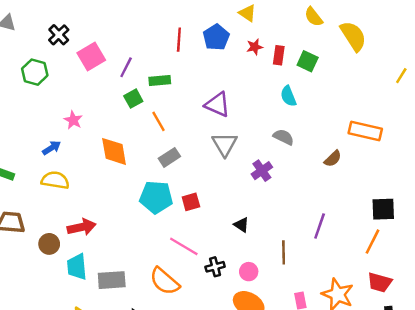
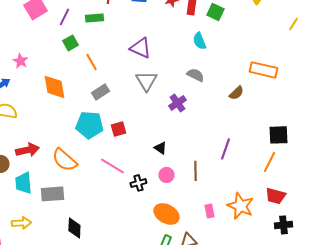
green rectangle: (160, 81) -> (94, 18), moved
pink circle: (249, 272) -> (166, 175), moved
orange semicircle: (165, 281) -> (64, 160), moved

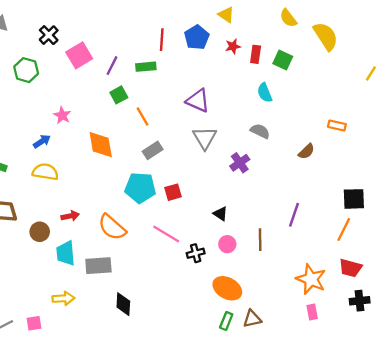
orange rectangle: (263, 70) -> (337, 125), size x0.6
red arrow: (27, 150) -> (70, 216), size x0.7
pink rectangle: (209, 211) -> (312, 312), moved

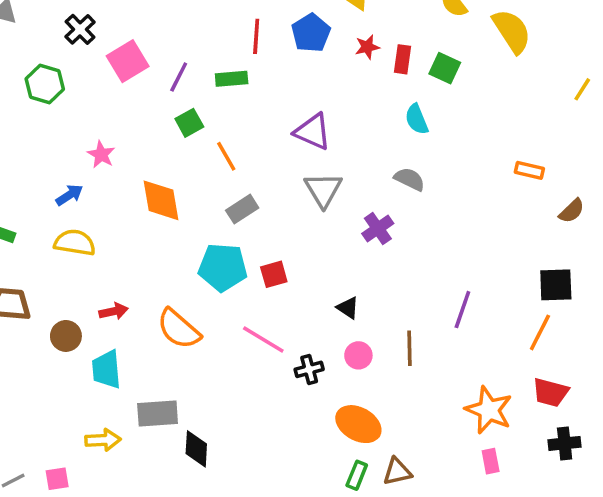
brown semicircle: (306, 151) -> (572, 211), moved
gray rectangle: (98, 266) -> (158, 414), moved

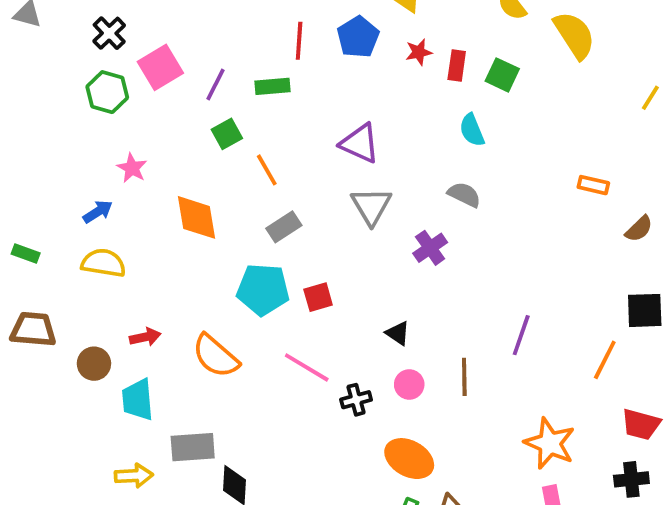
green hexagon: (45, 84) -> (107, 92), moved
black square: (556, 285) -> (645, 310), moved
red trapezoid: (551, 392) -> (641, 424), moved

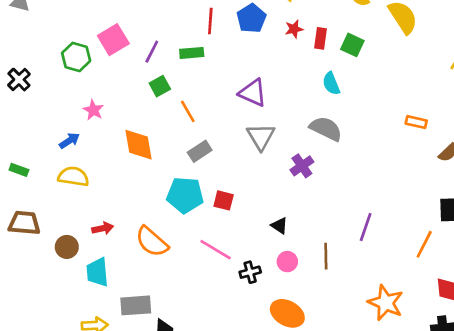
black cross: (109, 33) -> (19, 80), moved
gray semicircle: (464, 195) -> (326, 129), size x1.4
red square: (318, 297) -> (224, 200), turned 30

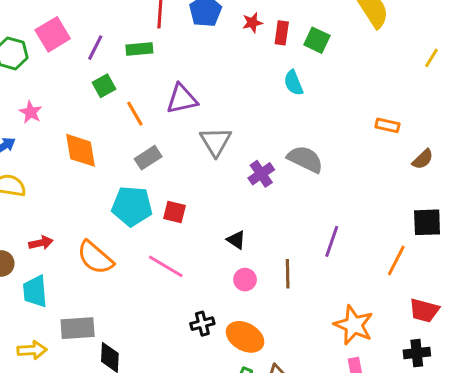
purple triangle: (253, 93) -> (182, 99), moved, turned -36
gray semicircle: (326, 129) -> (305, 159), moved
black cross: (250, 272) -> (202, 324), moved

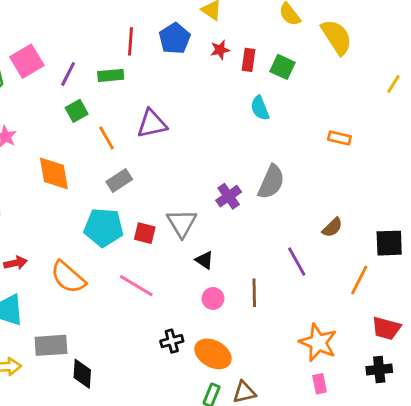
orange rectangle: (387, 125) -> (339, 138), moved
gray triangle: (216, 142) -> (182, 223), moved
gray semicircle: (305, 159) -> (271, 182), turned 88
brown semicircle: (423, 159) -> (332, 227), moved
purple line: (332, 241) -> (297, 262), turned -48

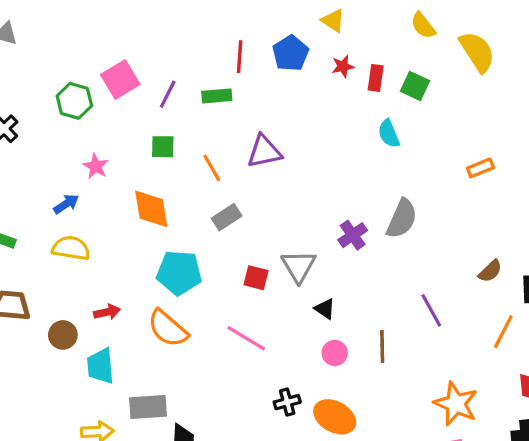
green square: (77, 111) -> (163, 147), moved, turned 30
orange rectangle: (339, 138) -> (480, 168), turned -35
cyan pentagon: (104, 227) -> (179, 273), moved
brown semicircle: (332, 227) -> (490, 271), moved

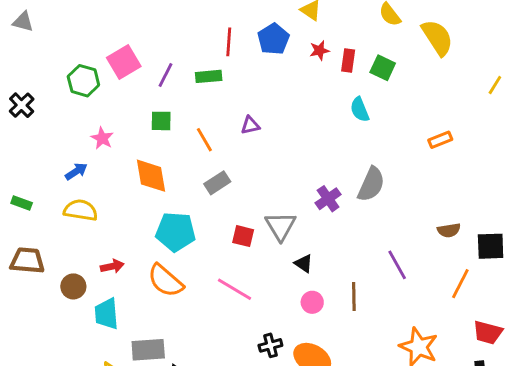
purple triangle: (264, 152) -> (250, 125), size x0.6
brown semicircle: (490, 271) -> (449, 230), turned 35

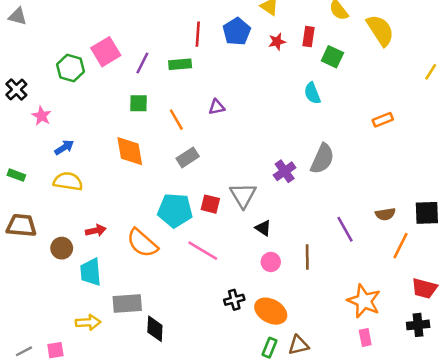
red rectangle: (348, 61) -> (309, 37), moved
pink star: (102, 138) -> (42, 116), moved
brown semicircle: (449, 230) -> (385, 214), moved
cyan pentagon: (176, 232) -> (175, 210), moved

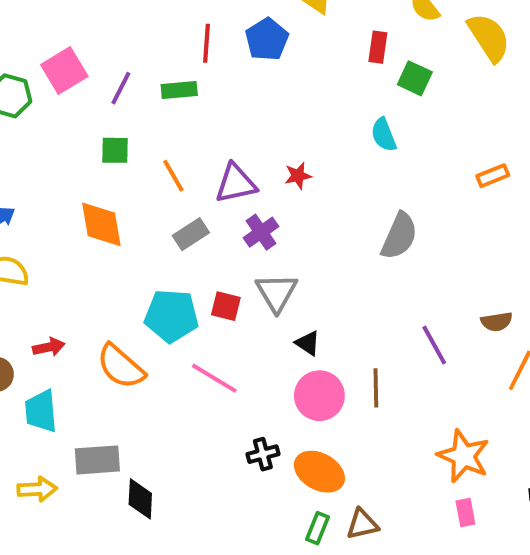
red star: (277, 42) -> (298, 176), moved
purple triangle: (217, 107) -> (236, 183), moved, size x1.6
purple cross: (285, 171) -> (261, 232), moved
pink circle: (271, 262) -> (319, 396), size x1.6

